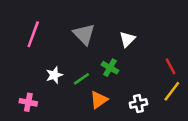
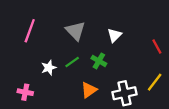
red line: (171, 66) -> (157, 46), moved
green line: (81, 79) -> (72, 62), moved
white cross: (138, 104) -> (125, 93), size x1.5

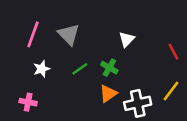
gray triangle: (75, 31) -> (69, 34), moved
white star: (49, 68) -> (42, 69), moved
orange triangle: (89, 90) -> (108, 93), moved

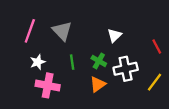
green line: (80, 69) -> (72, 62), turned -64
pink cross: (28, 102) -> (48, 85), moved, size x1.5
white cross: (138, 103) -> (126, 69), moved

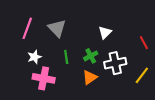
green cross: (99, 61) -> (91, 56), turned 32

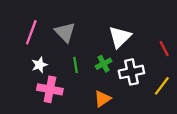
white triangle: (105, 32) -> (120, 37), size x1.5
orange triangle: (90, 77) -> (102, 99), moved

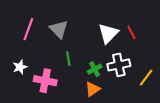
red line: (164, 49) -> (131, 32), moved
green cross: (104, 64) -> (95, 69), moved
white star: (39, 65) -> (20, 67), moved

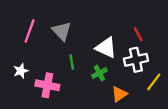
white triangle: (108, 33) -> (106, 48), moved, turned -50
white cross: (119, 65) -> (136, 60), moved
orange triangle: (93, 89) -> (119, 94), moved

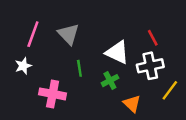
white star: (21, 71) -> (23, 66), moved
orange triangle: (119, 94) -> (132, 104), turned -42

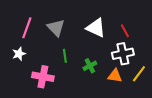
white triangle: (117, 52) -> (96, 28), moved
orange triangle: (132, 104) -> (115, 76), moved, turned -35

